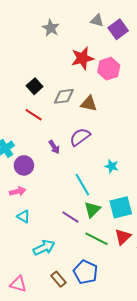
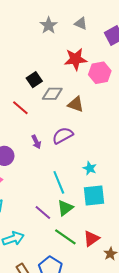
gray triangle: (97, 21) -> (81, 23), moved
black square: (35, 86) -> (34, 80), moved
cyan square: (121, 207) -> (94, 196), moved

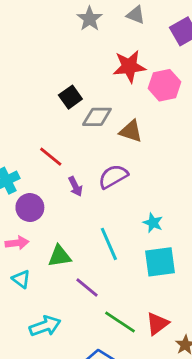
red line: (20, 108) -> (51, 157), moved
green triangle: (65, 208) -> (59, 256), moved, turned 30

